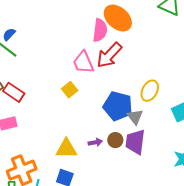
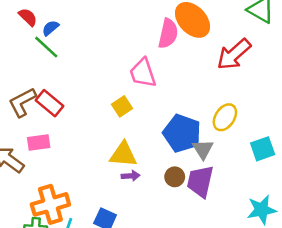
red arrow: (109, 55) -> (234, 54), moved
purple arrow: (95, 142) -> (131, 176), moved
yellow triangle: (66, 149) -> (123, 155), moved

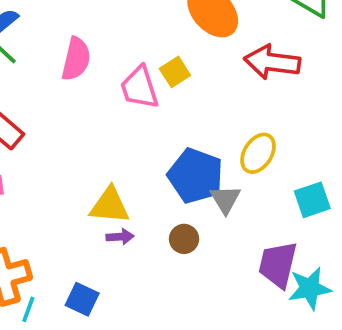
pink semicircle: (168, 34) -> (76, 59), moved
red arrow: (234, 54) -> (272, 62), turned 48
yellow square: (122, 106) -> (175, 72), moved
purple trapezoid: (200, 181) -> (278, 265), moved

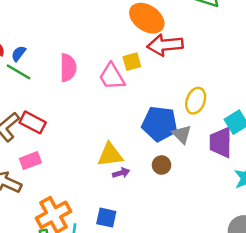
red arrow: (272, 62) -> (165, 45), moved
yellow square: (175, 72) -> (132, 62), turned 30
purple trapezoid: (278, 265) -> (221, 142), moved

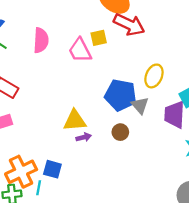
red arrow: (165, 45) -> (129, 25), turned -152
blue square: (106, 218) -> (52, 169), moved

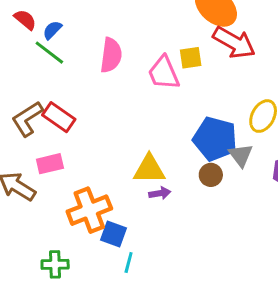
brown circle: (120, 132) -> (211, 175), moved
orange cross: (21, 172) -> (89, 210), moved
cyan line: (39, 188) -> (129, 262), moved

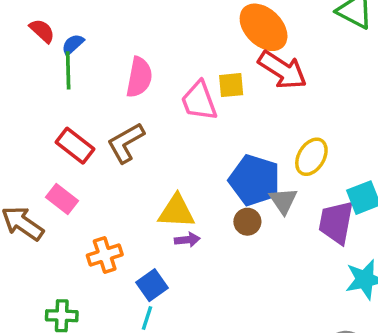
green line: (49, 53) -> (68, 70), turned 48
brown L-shape: (27, 119) -> (126, 143), moved
pink rectangle: (50, 164) -> (62, 199), turned 48
orange cross: (89, 210) -> (105, 255), size x0.7
blue square: (113, 234) -> (152, 285), moved, turned 32

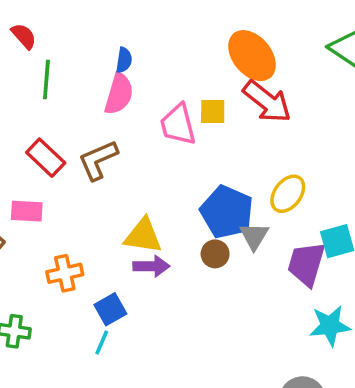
blue semicircle: (73, 44) -> (124, 60), moved, turned 135
pink rectangle: (62, 199) -> (27, 211), turned -40
purple arrow: (187, 240) -> (151, 266), size x1.4

